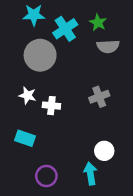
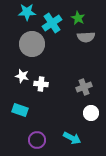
gray cross: (99, 97) -> (84, 87), moved
white circle: (104, 151) -> (91, 113), moved
cyan arrow: (90, 173) -> (72, 138), turned 126

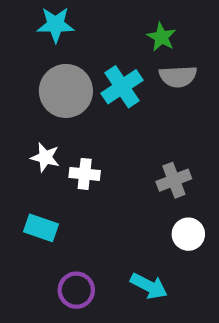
cyan cross: (52, 23) -> (122, 87), moved

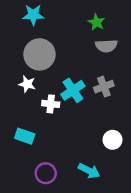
cyan cross: (122, 87) -> (73, 90), moved
white star: (45, 157) -> (27, 84), moved
gray cross: (174, 180) -> (104, 87), moved

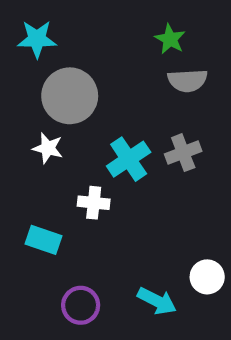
cyan star: (33, 15) -> (37, 39), moved
white cross: (51, 104) -> (94, 203), moved
white circle: (113, 140) -> (207, 277), moved

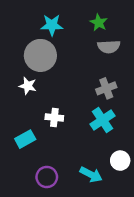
cyan star: (37, 39) -> (52, 25), moved
cyan cross: (129, 159) -> (102, 120), moved
cyan rectangle: (43, 240) -> (25, 139), turned -48

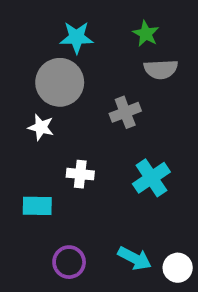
gray cross: (106, 88) -> (125, 112), moved
cyan rectangle: (25, 139) -> (37, 206), turned 30
white circle: (120, 161) -> (178, 268), moved

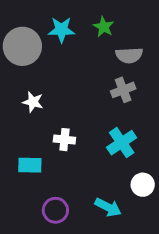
green star: (146, 34) -> (104, 27), moved
gray circle: (60, 82) -> (22, 46), moved
gray cross: (125, 112) -> (123, 90), moved
white circle: (178, 268) -> (143, 185), moved

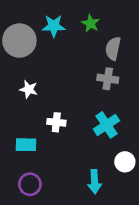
gray semicircle: (129, 55) -> (113, 48), turned 105
gray cross: (123, 90) -> (108, 79), turned 30
cyan arrow: (108, 207) -> (95, 182), turned 60
purple circle: (55, 210) -> (30, 184), moved

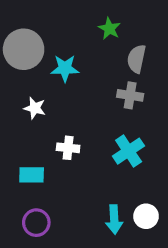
cyan star: (54, 26) -> (65, 68), moved
white circle: (125, 162) -> (146, 216), moved

